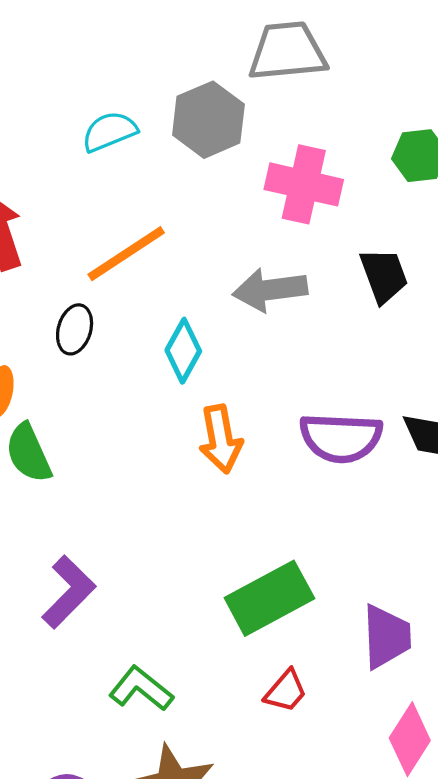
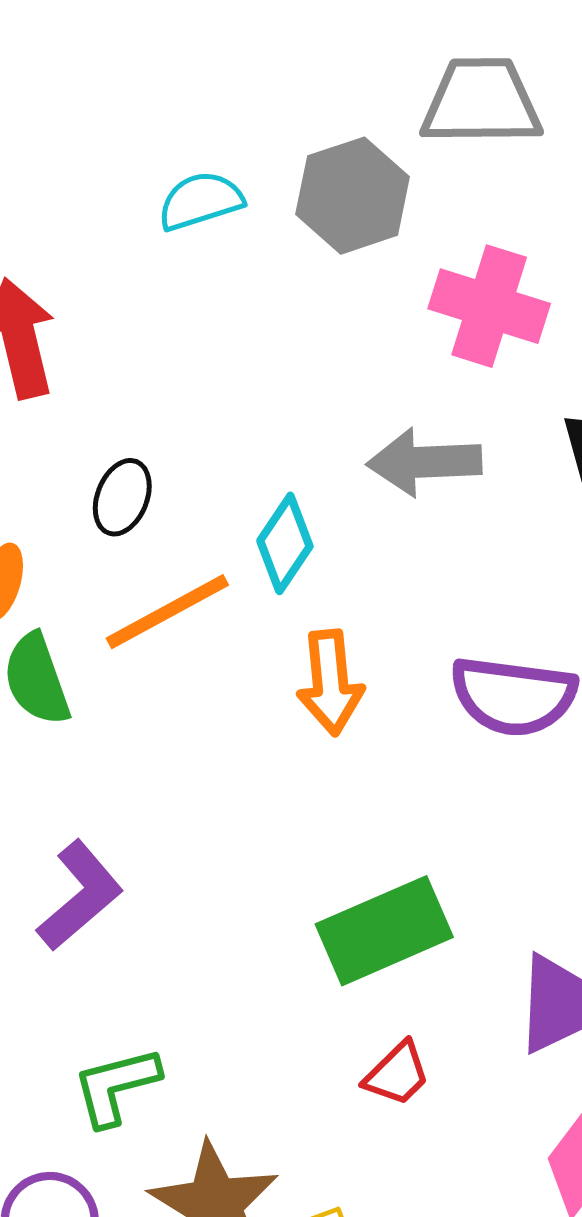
orange line: (126, 254) -> (167, 612), moved
green L-shape: (141, 689) -> (116, 1086), moved, turned -58

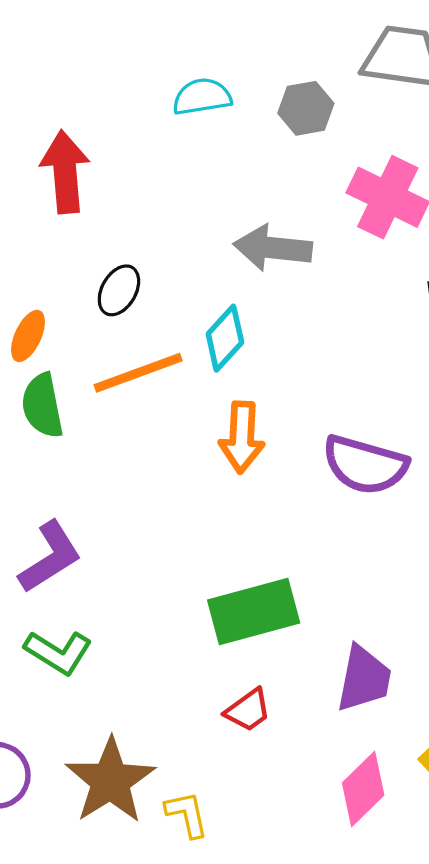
gray hexagon: (353, 196) -> (306, 108), size x0.7
gray arrow: (424, 462) -> (273, 248), moved
green L-shape: (116, 1086) -> (58, 652), moved, turned -142

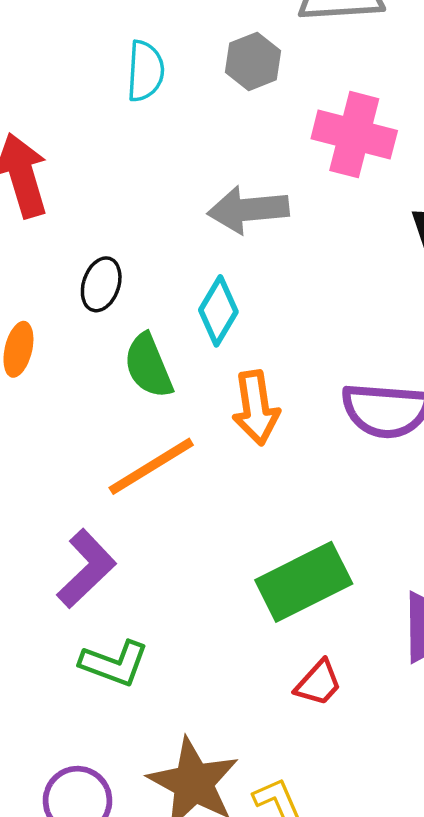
cyan semicircle: (202, 97) -> (145, 71), turned 114
orange line: (138, 373) -> (151, 466), moved
green semicircle: (42, 406) -> (148, 366), moved

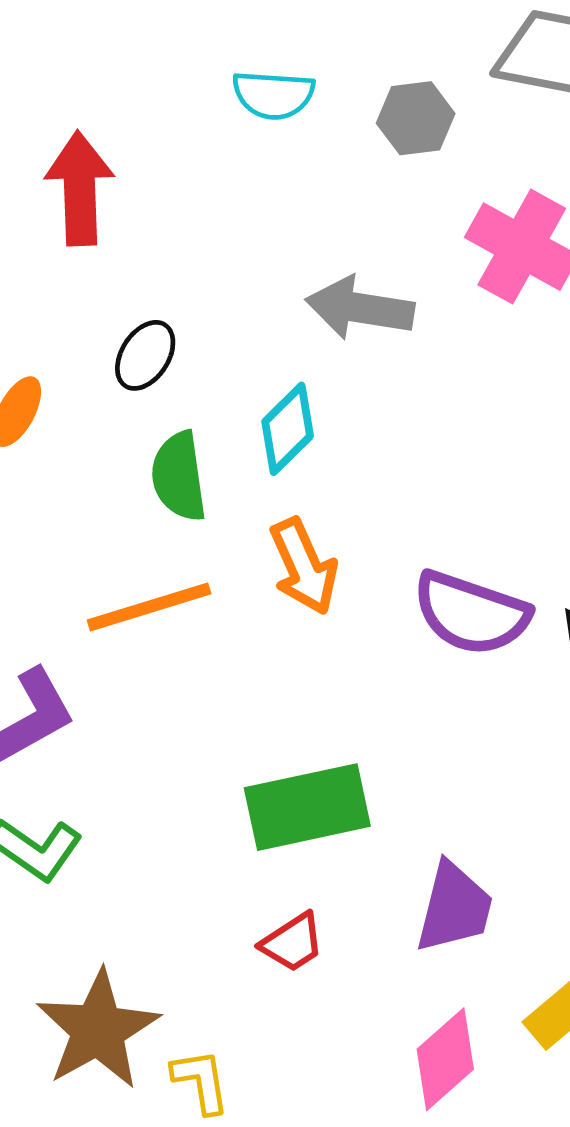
cyan semicircle: (145, 71) -> (273, 95), turned 76
orange arrow: (256, 408) -> (304, 566), turned -30

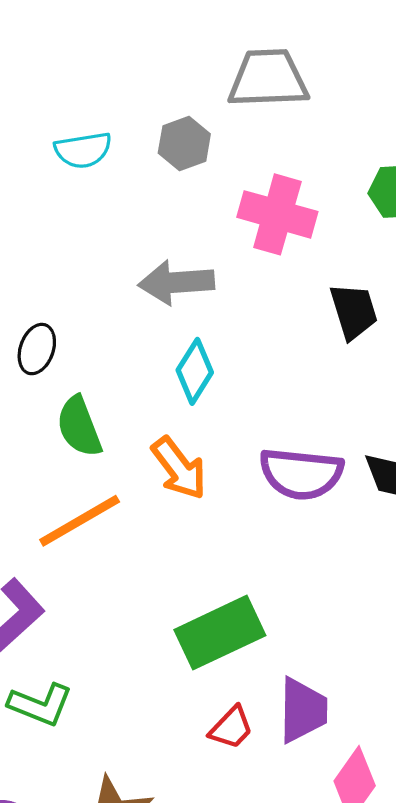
cyan diamond: (288, 429) -> (195, 371), moved
purple trapezoid: (454, 907) -> (303, 710), moved

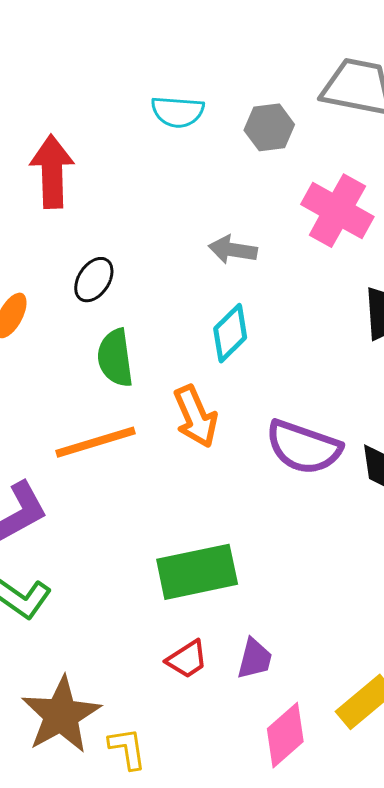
gray arrow: (176, 282) -> (233, 250), size x0.7
purple trapezoid: (303, 710) -> (255, 659), size x0.7

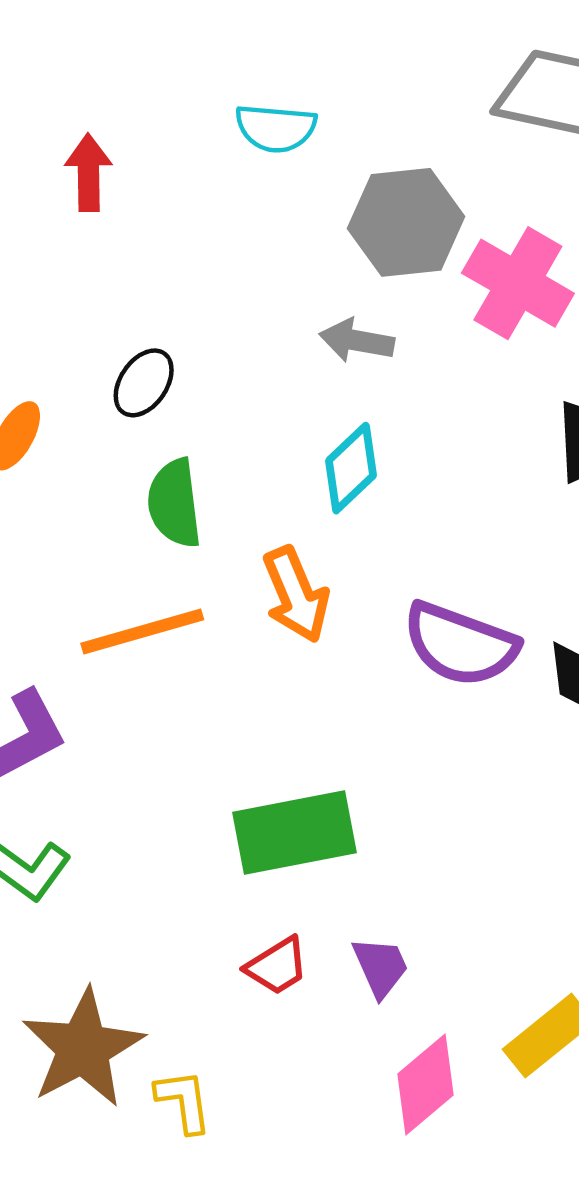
gray hexagon: (269, 127) -> (406, 222), moved, size x1.5
red arrow: (52, 171) -> (89, 173), moved, size x0.7
purple trapezoid: (255, 659) -> (380, 967), turned -39

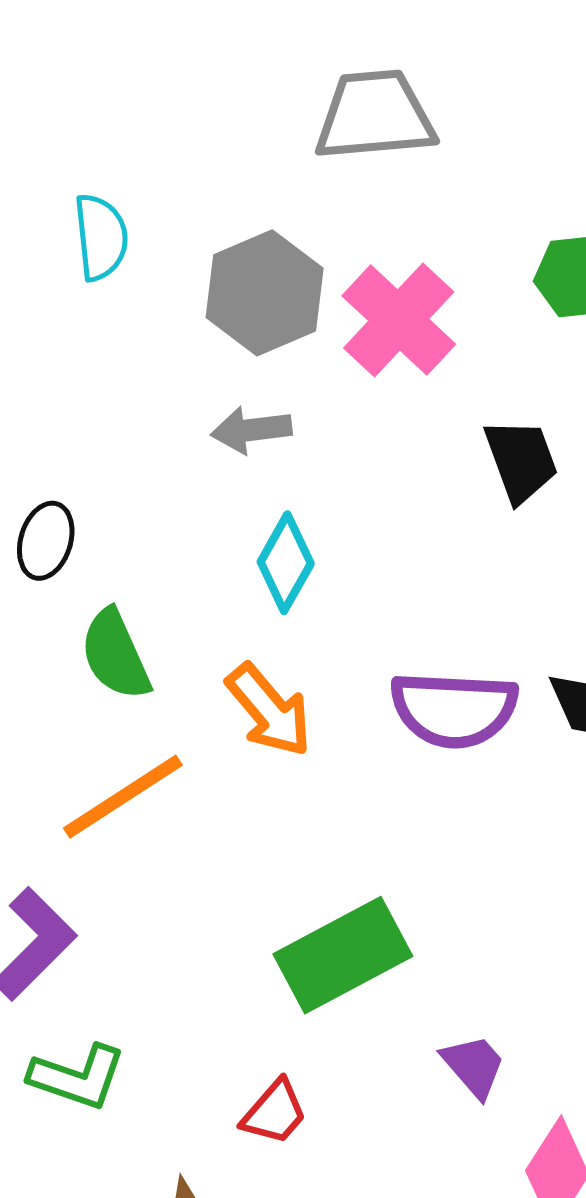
cyan semicircle: (276, 128) -> (101, 237), turned -84
pink cross: (518, 283) -> (399, 320), turned 30
red trapezoid: (277, 966) -> (274, 1112), moved

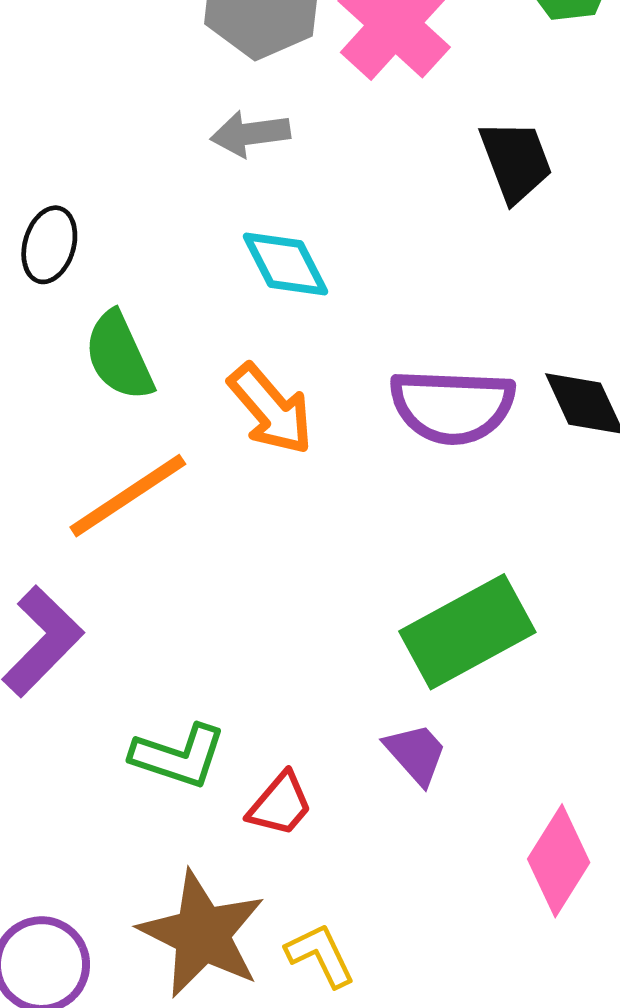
cyan diamond: (286, 563) -> (285, 264), turned -56
green rectangle: (343, 955) -> (467, 632), moved
purple trapezoid: (474, 1066) -> (416, 754), moved
green L-shape: (77, 1077) -> (178, 756), moved

